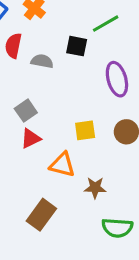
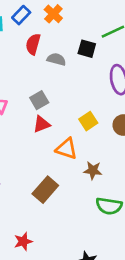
yellow square: (85, 130) -> (88, 121), turned -30

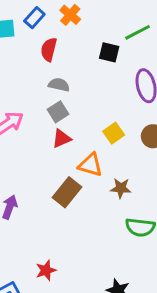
gray semicircle: (56, 59) -> (59, 85), moved
brown rectangle: (45, 190) -> (67, 192), moved

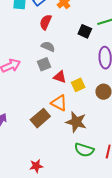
red triangle: (62, 139) -> (60, 77), moved, turned 32
brown star: (121, 188) -> (76, 122), size x1.5
red star: (46, 270) -> (36, 166), moved

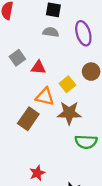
gray semicircle: (48, 46) -> (51, 32), moved
yellow square: (78, 85) -> (67, 84), moved

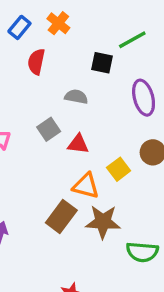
gray semicircle: (51, 32) -> (76, 97), moved
brown star: (69, 113) -> (103, 222), moved

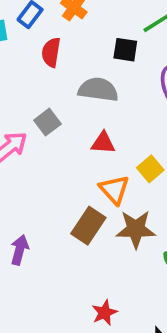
gray semicircle: (76, 97) -> (98, 90), size x1.5
gray square: (49, 129) -> (47, 122), moved
orange triangle: (86, 186) -> (114, 190), turned 36

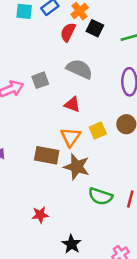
black square: (125, 50) -> (95, 28), moved
red semicircle: (51, 52) -> (68, 32), moved
brown rectangle: (88, 226) -> (47, 155), turned 50

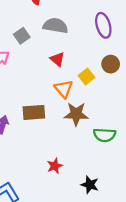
gray square: (40, 80) -> (22, 36), moved
red triangle: (72, 105) -> (57, 59), turned 35
brown rectangle: (47, 155) -> (34, 112), moved

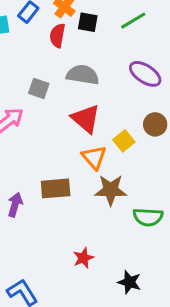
purple ellipse: (103, 25) -> (145, 74), turned -40
gray square: (22, 36) -> (39, 88), turned -35
red triangle: (57, 59) -> (86, 119), size x1.5

